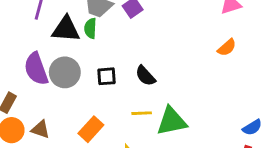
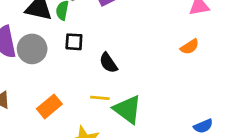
black square: (106, 76) -> (74, 42), moved
green triangle: (172, 121) -> (127, 109), turned 40

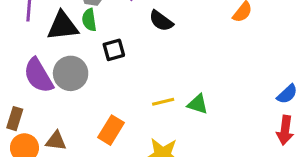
black semicircle: (108, 63) -> (161, 21), moved
green triangle: (127, 109) -> (198, 104), size x0.6

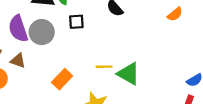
green triangle: (198, 104) -> (129, 74), size x1.5
brown triangle: (56, 141) -> (18, 61), moved

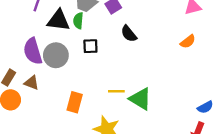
orange rectangle: (62, 79) -> (75, 102), turned -30

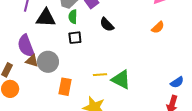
green semicircle: (78, 21) -> (73, 17), moved
gray circle: (56, 55) -> (48, 62), moved
brown triangle: (32, 83) -> (32, 61), moved

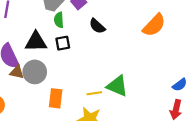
black triangle: (46, 18) -> (36, 42), moved
orange semicircle: (158, 27) -> (154, 25), size x1.6
yellow line: (100, 75) -> (94, 93), moved

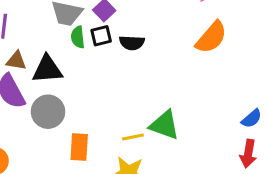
black semicircle: (97, 26) -> (132, 43), turned -36
black square: (63, 43) -> (101, 36), moved
brown triangle: (17, 72) -> (16, 61), moved

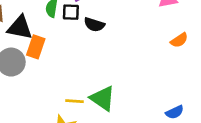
orange semicircle: (211, 37) -> (179, 40), moved, size x0.6
orange rectangle: (79, 147) -> (36, 47), moved

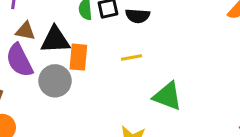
yellow line: (74, 101) -> (131, 58), moved

